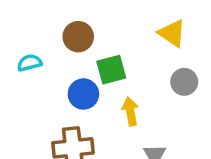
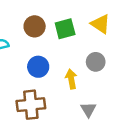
green square: (111, 70) -> (65, 29), moved
gray circle: (184, 82) -> (96, 62), moved

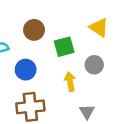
green square: (65, 29) -> (64, 47), moved
blue circle: (38, 67) -> (26, 70), moved

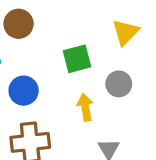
yellow triangle: (99, 27) -> (125, 32), turned 40
brown circle: (34, 30) -> (19, 24), moved

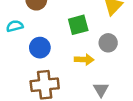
yellow arrow: (85, 107) -> (84, 60), turned 102

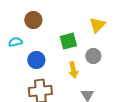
yellow arrow: (84, 60) -> (73, 70), turned 77

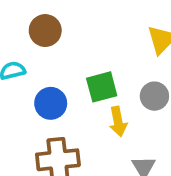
green square: (68, 41) -> (102, 87), moved

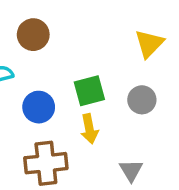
yellow arrow: (118, 122) -> (89, 129), moved

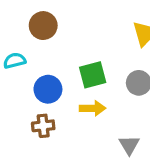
yellow arrow: (89, 129) -> (93, 108), turned -80
brown cross: (46, 163) -> (43, 126), moved, size x0.6

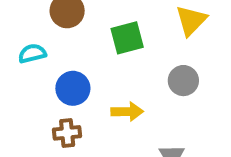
green square: (93, 75) -> (127, 38), moved

